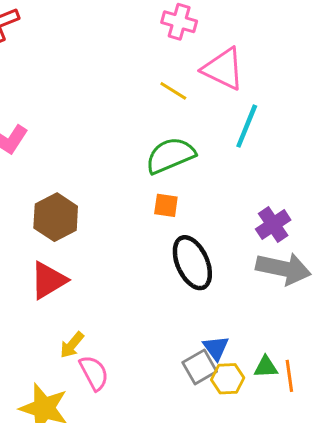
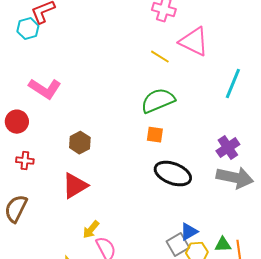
cyan line: (247, 126) -> (233, 84), moved
brown hexagon: (56, 217) -> (80, 143), size x0.7
black ellipse: (192, 263) -> (173, 174), turned -45
blue triangle: (216, 348) -> (189, 232), turned 36

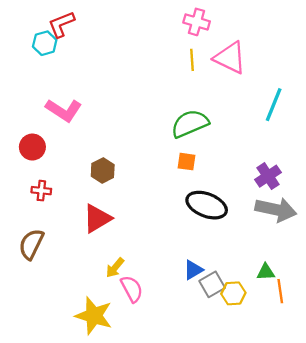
yellow line: (160, 57) -> (192, 60), moved, turned 54
blue triangle: (189, 232) -> (193, 270), moved
green triangle: (223, 245) -> (266, 272), moved

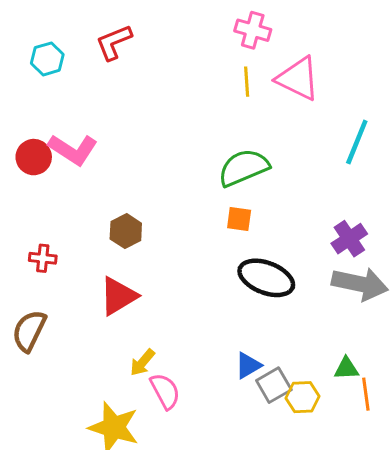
red L-shape: (61, 24) -> (114, 42), moved
red circle: (32, 147) -> (34, 157), moved

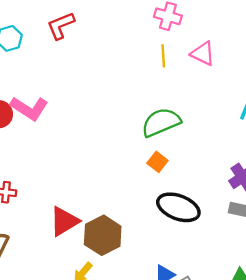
pink triangle: (298, 79) -> (203, 54), size x0.7
orange square: (239, 219) -> (157, 162), turned 30
brown hexagon: (126, 231) -> (103, 235), moved, size x1.5

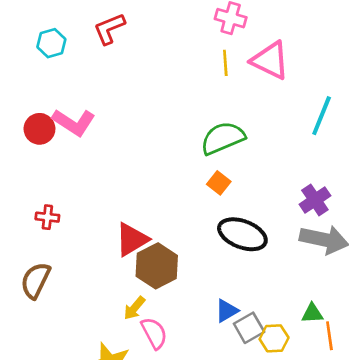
pink triangle: (203, 54) -> (270, 60), size x1.4
red triangle: (64, 221) -> (132, 240), moved

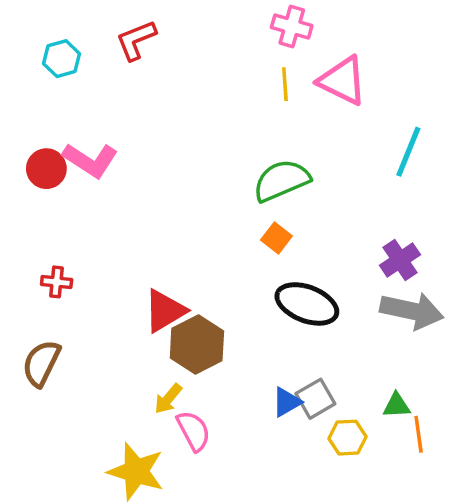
gray square: (249, 328) -> (315, 399), moved

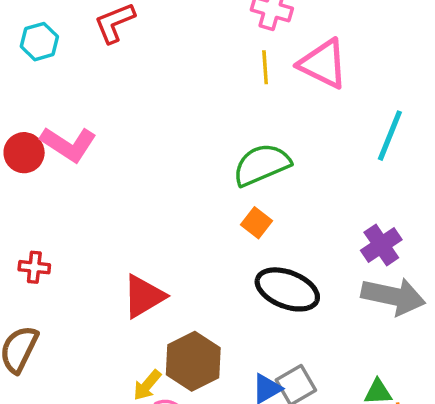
brown hexagon: (197, 345) -> (193, 361), moved

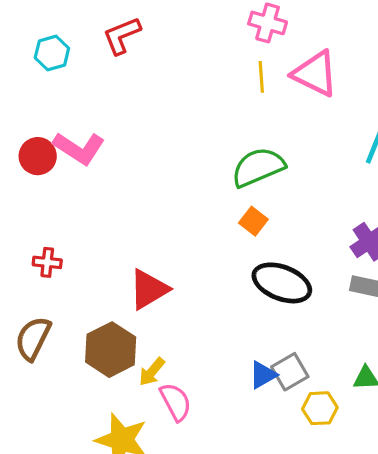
brown hexagon: (193, 361) -> (111, 350), moved

